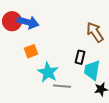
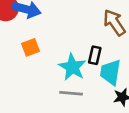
cyan star: (48, 72) -> (72, 67), moved

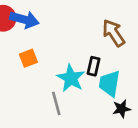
gray line: (71, 93) -> (56, 103), moved, turned 70

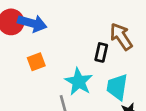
black rectangle: (94, 66) -> (101, 52), moved

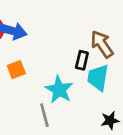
cyan trapezoid: (117, 87) -> (98, 78), moved

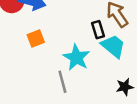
black rectangle: (82, 60) -> (98, 30), turned -30
cyan trapezoid: (98, 78) -> (113, 46), turned 120

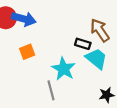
black rectangle: (98, 30) -> (83, 44), turned -56

